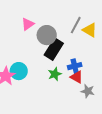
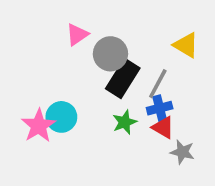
gray line: (76, 25) -> (158, 84), moved

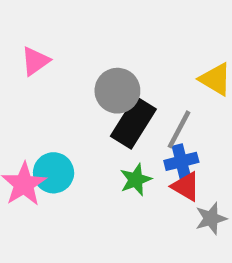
pink triangle: (77, 35) -> (35, 61), moved
gray star: (182, 152) -> (211, 218), turned -30

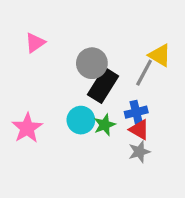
gray line: (179, 129) -> (144, 73), moved
cyan circle: (54, 173) -> (81, 120), moved
gray star: (211, 218) -> (139, 152), moved

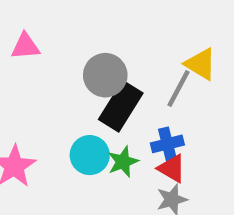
pink triangle: (35, 43) -> (25, 46), turned 30

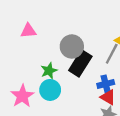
cyan circle: (90, 155) -> (50, 90), moved
green star: (123, 162) -> (49, 71), moved

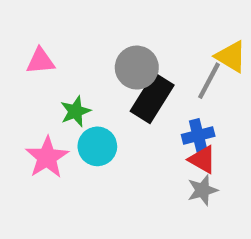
pink triangle: (28, 31) -> (40, 61), moved
green star: (49, 71) -> (75, 111), moved

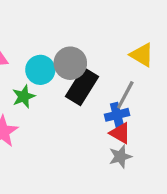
gray line: (209, 81) -> (125, 95), moved
cyan circle: (97, 146) -> (40, 70), moved

